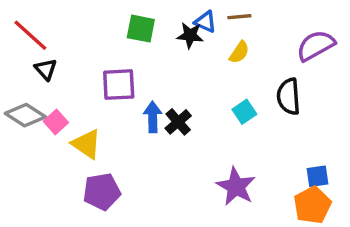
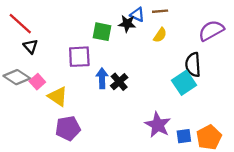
green square: (141, 29) -> (102, 32), moved
cyan square: (244, 112) -> (184, 83), moved, size x1.5
blue square: (317, 176) -> (184, 136), moved

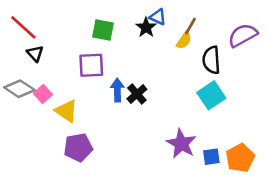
brown line: (160, 11) -> (190, 26), moved, turned -56
black star: (127, 24) -> (146, 27), turned 30
green square: (102, 32) -> (103, 30), moved
black semicircle: (193, 65) -> (211, 60), moved

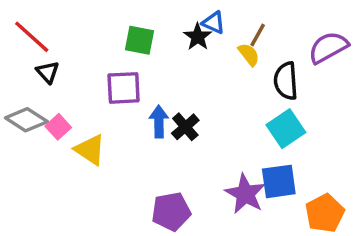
yellow semicircle: (184, 40) -> (249, 54), turned -72
purple pentagon: (78, 148) -> (171, 211), moved
blue square: (211, 157) -> (279, 181), moved, size x1.5

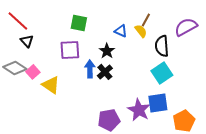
blue triangle: (214, 23) -> (121, 31), moved
black star: (198, 37) -> (107, 51), moved
purple pentagon: (171, 211) -> (109, 120), moved

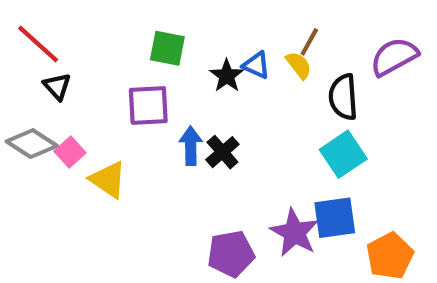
black star: (107, 51) -> (227, 76), moved

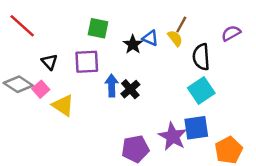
purple semicircle: (394, 57) -> (231, 33), size x0.7
black triangle: (57, 86) -> (49, 62), moved

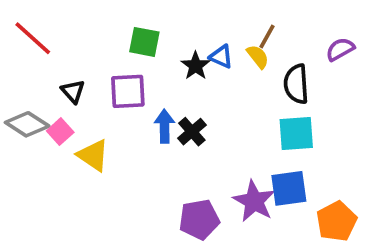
cyan square: (201, 90) -> (296, 133), turned 30

